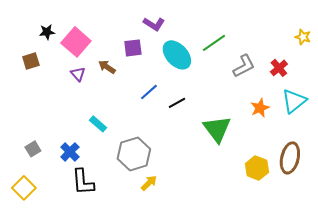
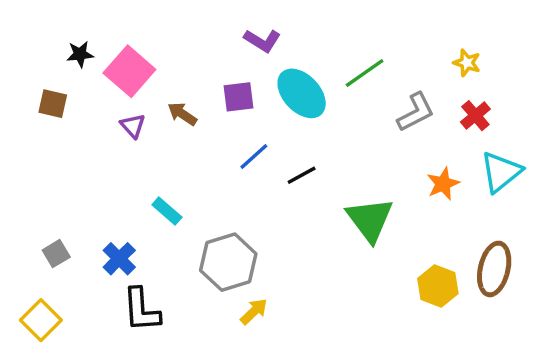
yellow star: (303, 37) -> (467, 63), moved
purple square: (133, 48) -> (239, 97), moved
brown square: (31, 61) -> (53, 104), turned 30

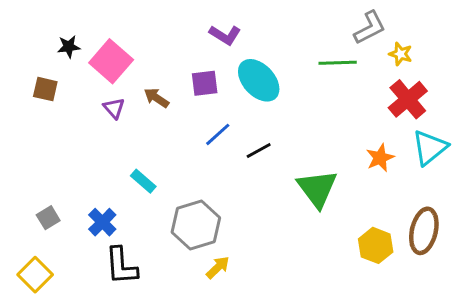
green line: (365, 73) -> (338, 63), moved, turned 33
gray L-shape: (416, 112) -> (370, 28), moved
red cross: (475, 116) -> (408, 99), size x1.5

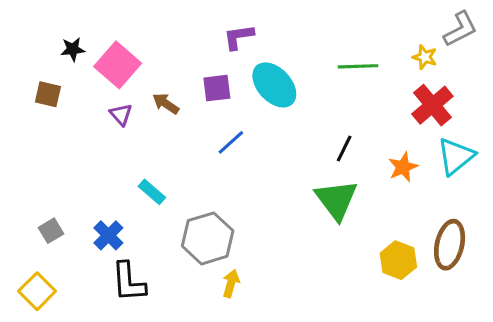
gray L-shape: (370, 28) -> (460, 29), moved
purple L-shape: (225, 35) -> (239, 37), turned 140
black line: (259, 150) -> (344, 149), moved, turned -35
yellow arrow: (218, 267) -> (231, 283), turned -30

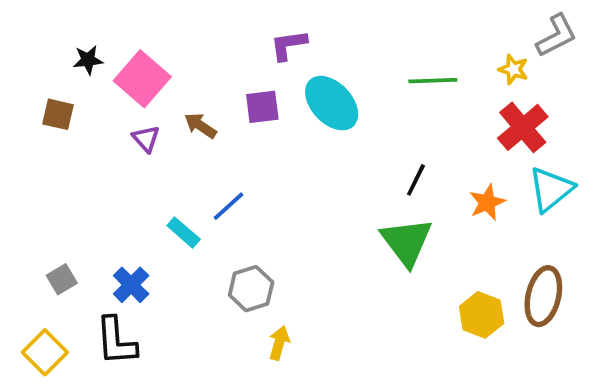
blue line: (231, 142) -> (229, 206), moved
gray hexagon: (208, 238) -> (251, 289), size x0.7
black L-shape: (129, 282) -> (116, 341), moved

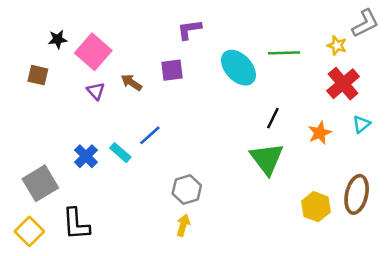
cyan ellipse: (332, 103) -> (238, 68), moved
cyan triangle: (551, 189) -> (362, 124), size x0.6
gray square: (62, 279) -> (40, 183), size x1.8
blue cross: (131, 285) -> (86, 156), moved
gray hexagon: (251, 289) -> (187, 189), moved

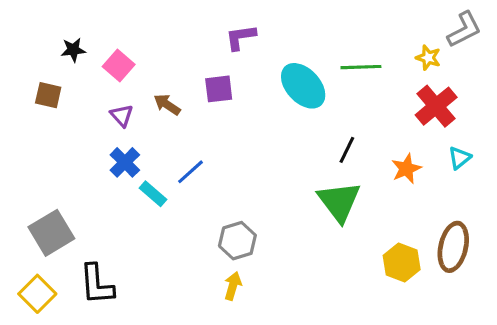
pink square: (93, 52) -> (119, 65), size x0.7
blue cross: (86, 156) -> (125, 162), moved

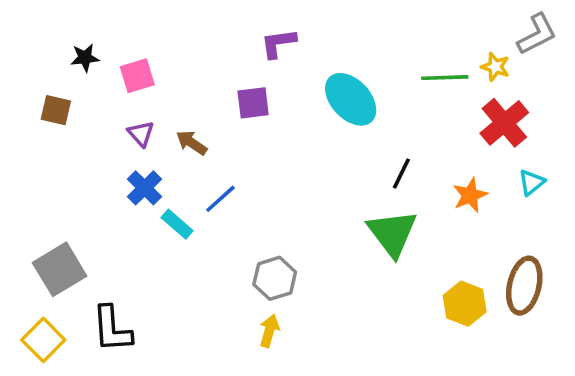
pink square: (119, 65) -> (137, 76), turned 32
green line: (361, 67) -> (445, 78), moved
brown arrow: (167, 105) -> (192, 143), moved

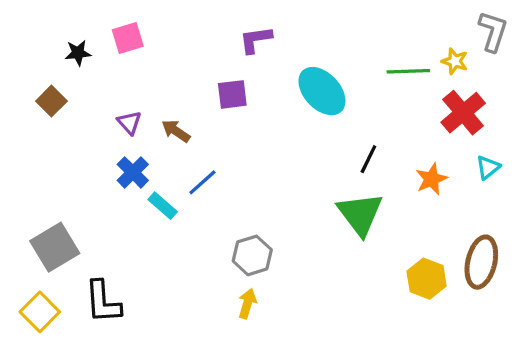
gray L-shape: (537, 34) -> (493, 31), turned -45
pink square: (137, 76) -> (128, 38), moved
brown square: (56, 110) -> (51, 101), turned 32

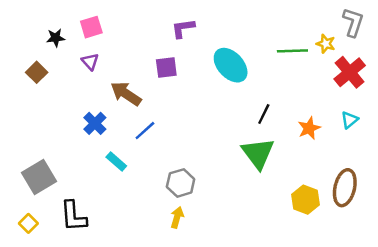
red cross: (463, 113) -> (350, 72), moved
purple triangle: (129, 123) -> (90, 62), moved
brown arrow: (176, 131) -> (126, 94), size x1.5
cyan rectangle: (163, 206) -> (116, 162), moved
yellow square: (40, 312) -> (28, 223), size x0.7

